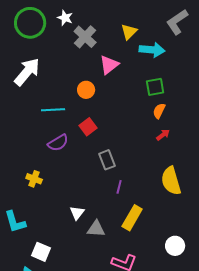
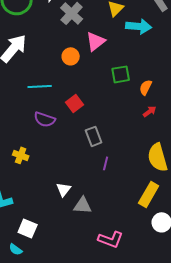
green square: (155, 87) -> (121, 74), moved
orange circle: (86, 90) -> (71, 56), moved
purple semicircle: (58, 143) -> (45, 119), turned 50
yellow rectangle: (132, 218) -> (149, 194), moved

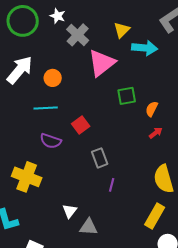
pink triangle: (96, 41) -> (102, 63), size x1.4
orange circle: (71, 56) -> (53, 78), moved
yellow cross: (21, 155) -> (27, 177), size x1.8

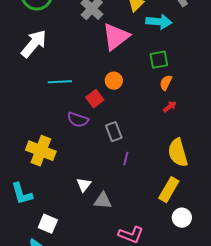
orange circle: (53, 78) -> (114, 81), moved
green square: (127, 96) -> (159, 60), moved
purple semicircle: (51, 141) -> (78, 120), moved

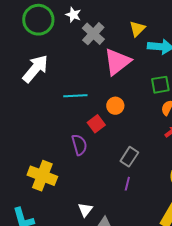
cyan line: (60, 82) -> (75, 96), moved
purple semicircle: (78, 120) -> (79, 145), turned -125
gray rectangle: (114, 132) -> (129, 157), moved, turned 54

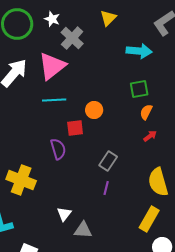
yellow triangle: (137, 29) -> (108, 18), moved
pink triangle: (117, 62) -> (52, 66), moved
red square: (96, 124) -> (75, 128), turned 30

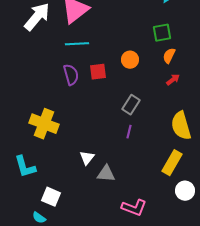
orange circle: (94, 110) -> (130, 60), moved
purple semicircle: (58, 149) -> (71, 75), moved

